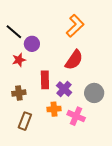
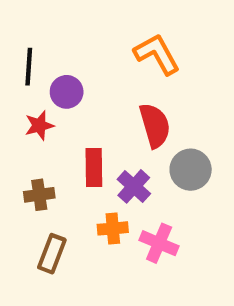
orange L-shape: (75, 26) -> (157, 54), turned -75
black line: (14, 32) -> (29, 67), turned 54
red semicircle: (74, 60) -> (155, 125), turned -50
gray circle: (94, 93) -> (191, 170), moved

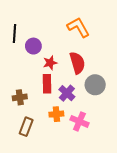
red star: (39, 125) -> (50, 63), moved

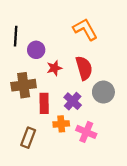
red rectangle: (47, 84) -> (44, 103), moved
brown cross: (20, 97) -> (24, 85), moved, size x1.5

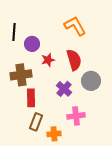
red rectangle: (44, 103) -> (31, 98), moved
orange cross: (61, 124) -> (54, 134), moved
pink cross: (86, 132) -> (76, 116), turned -30
brown rectangle: (28, 138) -> (36, 122), moved

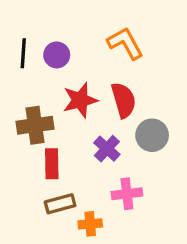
purple circle: (32, 44) -> (57, 55), moved
red star: (48, 60) -> (80, 100), size x1.5
brown rectangle: (36, 122) -> (60, 204), turned 54

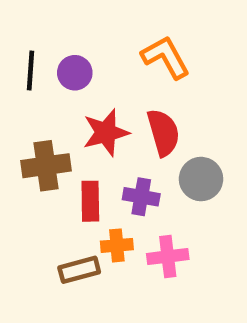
purple cross: (107, 149) -> (141, 197), turned -32
red rectangle: (52, 164) -> (90, 201), moved
orange cross: (90, 224) -> (117, 245), moved

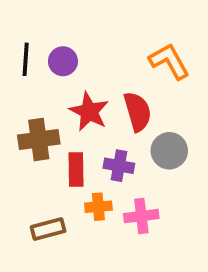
orange L-shape: (166, 57) -> (169, 61), moved
red star: (106, 133) -> (89, 112), turned -30
brown rectangle: (79, 270) -> (48, 229), moved

